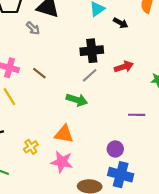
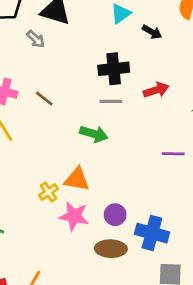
gray line: (90, 75) -> (111, 101), turned 42
yellow cross: (31, 147) -> (49, 192), moved
purple circle: (115, 149) -> (115, 215), moved

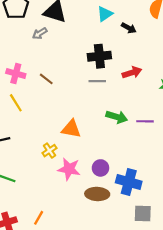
gray arrow: (36, 39) -> (40, 33), turned 104
green arrow: (94, 134) -> (117, 117), moved
orange triangle: (77, 179) -> (71, 129), moved

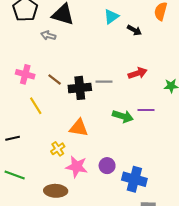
gray arrow: (40, 33) -> (48, 35), turned 48
black cross: (99, 56) -> (80, 88), moved
yellow line: (16, 103) -> (36, 106), moved
purple line: (145, 121) -> (146, 110), moved
brown ellipse: (97, 194) -> (56, 191), moved

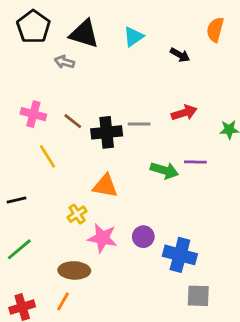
cyan triangle: (111, 17) -> (133, 37), moved
green line: (15, 175) -> (19, 249), turned -60

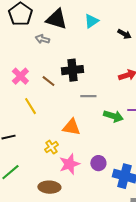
pink cross: (33, 114) -> (20, 76), turned 30
gray line: (139, 124) -> (88, 96), moved
black cross: (107, 132) -> (72, 70), moved
pink star: (102, 238) -> (69, 164), turned -30

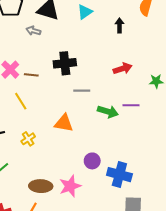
black arrow: (124, 34) -> (119, 25), turned -120
brown line: (48, 81) -> (31, 75), moved, turned -32
yellow cross: (51, 147) -> (28, 139), moved
pink star: (69, 164) -> (70, 186), moved

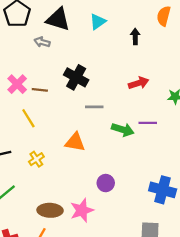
black cross: (65, 63) -> (76, 77), turned 35
blue cross: (119, 175) -> (163, 190), moved

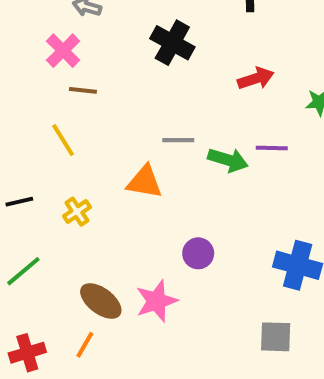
black cross: (76, 77) -> (172, 43), moved
pink cross: (17, 84) -> (63, 51), moved
gray line: (94, 107) -> (178, 140), moved
brown ellipse: (50, 210) -> (101, 301), turned 35

